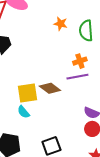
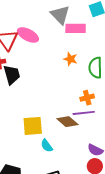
brown diamond: (50, 88) -> (67, 122), moved
cyan semicircle: (23, 112) -> (47, 146), moved

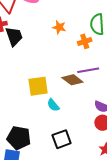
orange star: (70, 59) -> (59, 27), moved
orange cross: (87, 98) -> (85, 41), moved

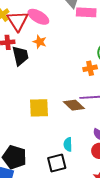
orange star: (59, 27) -> (40, 42), moved
cyan semicircle: (53, 105) -> (68, 144), moved, turned 32

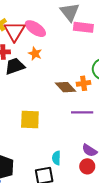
black trapezoid: (20, 56) -> (15, 66), turned -100
brown diamond: (74, 105) -> (65, 87), moved

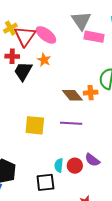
black trapezoid: (15, 66) -> (23, 71), turned -45
purple line: (82, 112) -> (71, 123), moved
red circle: (87, 166) -> (75, 166), moved

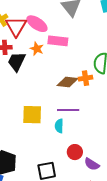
pink rectangle: (94, 37) -> (58, 41), moved
brown diamond: (72, 95) -> (67, 82), turned -40
purple semicircle: (92, 160) -> (92, 164), moved
cyan semicircle: (59, 165) -> (59, 126), moved

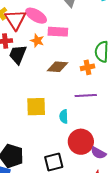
brown diamond: (67, 82) -> (57, 67), moved
purple line: (68, 110) -> (86, 95), moved
red circle: (75, 152) -> (81, 142), size x1.6

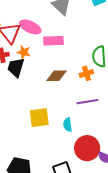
orange star: (37, 41) -> (24, 52), moved

